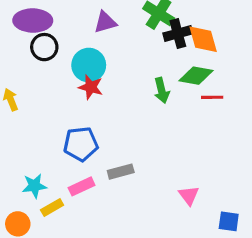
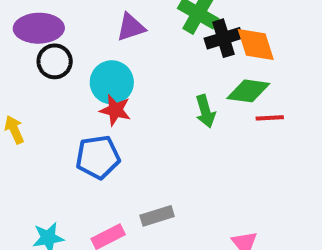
blue pentagon: (81, 144) -> (98, 157), moved

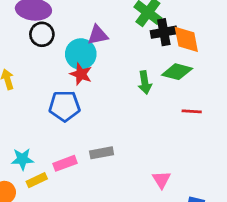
purple triangle: (131, 27) -> (98, 35), moved
red line: (270, 118) -> (192, 111), moved

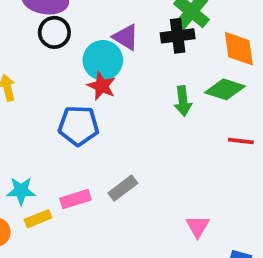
black cross: (164, 32) -> (178, 36), moved
purple triangle: (98, 35) -> (126, 37), turned 40
gray rectangle: (102, 153) -> (123, 188), turned -30

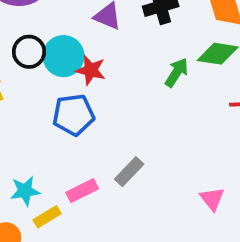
black circle: (54, 32) -> (29, 52), moved
cyan circle: (103, 60) -> (63, 56), moved
green arrow: (183, 101) -> (177, 73), turned -132

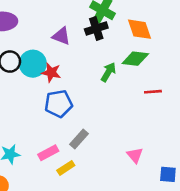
blue pentagon: (73, 115) -> (59, 104), moved
yellow rectangle: (47, 217) -> (66, 168), moved

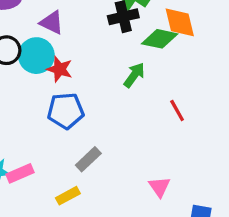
purple triangle: (61, 36) -> (52, 22), moved
green diamond: (135, 59) -> (160, 39), moved
red line: (153, 92) -> (177, 110), moved, turned 60
pink rectangle: (48, 153) -> (20, 173), moved

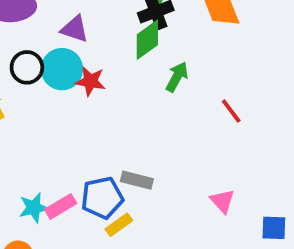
green diamond: (160, 39) -> (147, 40), moved, turned -40
blue pentagon: (66, 111) -> (102, 198), moved
gray rectangle: (88, 159) -> (137, 180), turned 65

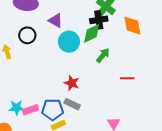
cyan circle: (62, 69) -> (69, 42), moved
red star: (90, 81) -> (72, 83), moved
red line: (231, 111) -> (127, 78), turned -64

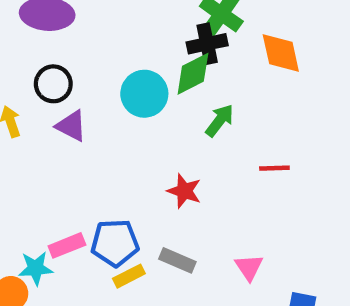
purple triangle: (56, 20) -> (71, 126), moved
red star: (72, 83) -> (184, 191), moved
gray rectangle: (72, 104) -> (177, 260), moved
cyan star: (17, 108) -> (36, 268), moved

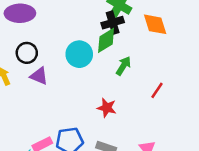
red line: (274, 168) -> (157, 90), turned -49

